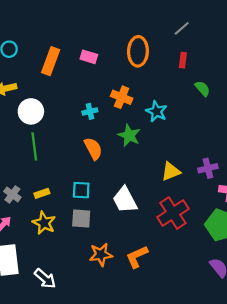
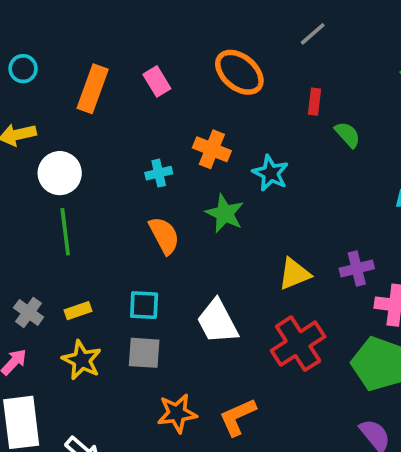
orange ellipse: (138, 51) -> (239, 72), turned -52
pink rectangle: (89, 57) -> (157, 81), turned 42
red rectangle: (183, 60) -> (315, 102), moved

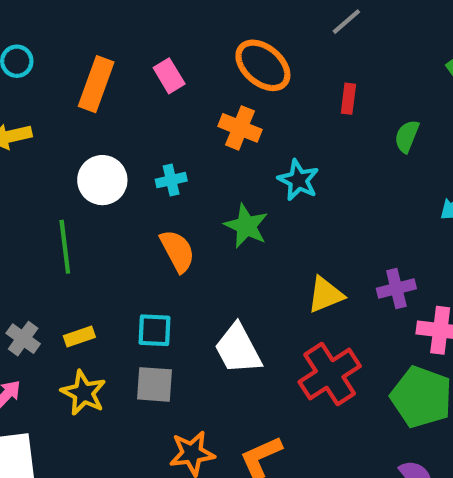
green semicircle: (348, 135) -> (407, 136), moved, turned -116
orange cross: (212, 149) -> (240, 128), moved
white circle: (60, 173) -> (102, 180), moved

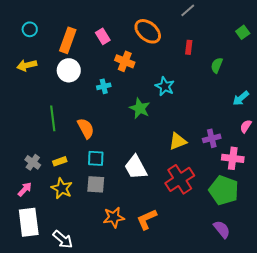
orange cross: (240, 128) -> (125, 61), moved
white circle: (102, 180) -> (69, 70), moved
orange semicircle: (177, 251) -> (86, 128), moved

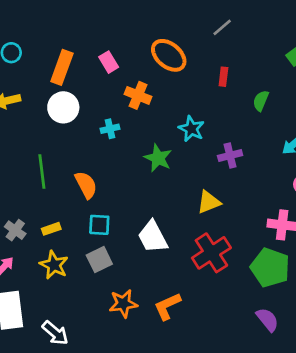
purple cross: (212, 138) -> (230, 155), moved
gray square: (96, 184) -> (99, 260), turned -30

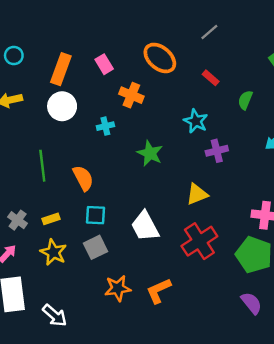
red rectangle: (223, 77) -> (211, 78), turned -56
cyan star: (191, 129) -> (196, 121), moved

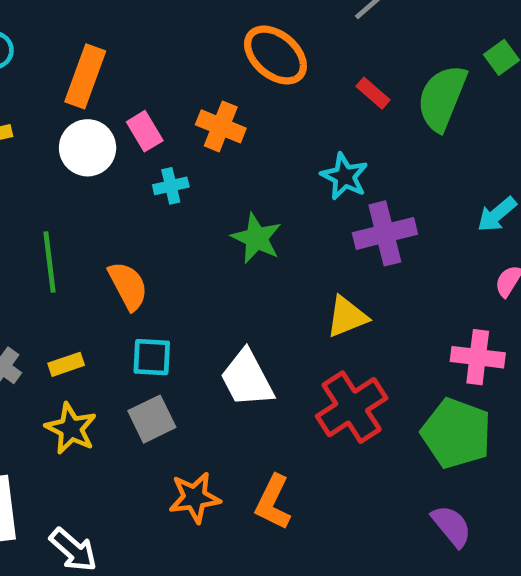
pink rectangle: (104, 64) -> (145, 131), moved
green semicircle: (245, 100) -> (442, 98), moved, size x1.8
purple cross: (217, 151) -> (385, 233), size x1.4
orange L-shape: (159, 291) -> (273, 502), turned -40

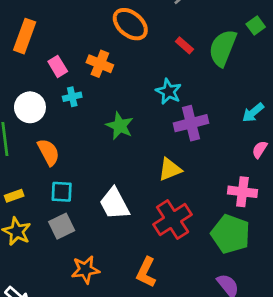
white circle: (88, 148) -> (30, 107), moved
orange L-shape: (273, 502) -> (146, 272), moved

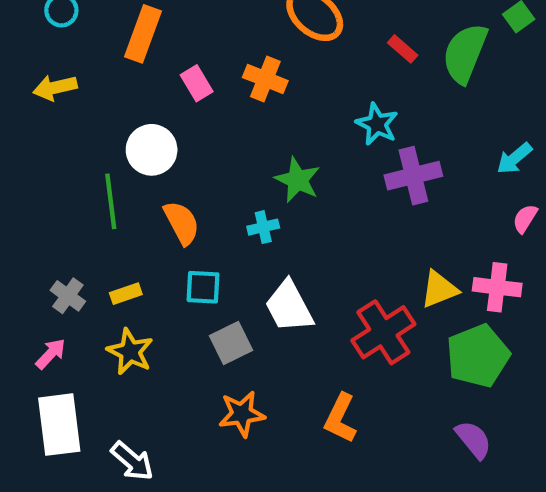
cyan cross: (72, 97) -> (263, 227), moved
yellow triangle: (170, 169) -> (439, 289), moved
gray square: (62, 226) -> (231, 343), moved
green pentagon: (231, 234) -> (478, 356), turned 30

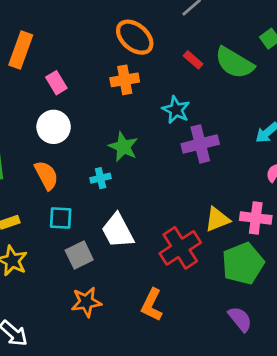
green semicircle: (465, 53) -> (234, 63), turned -81
orange cross: (265, 79) -> (125, 80), moved, turned -32
white circle: (152, 150) -> (54, 127), moved

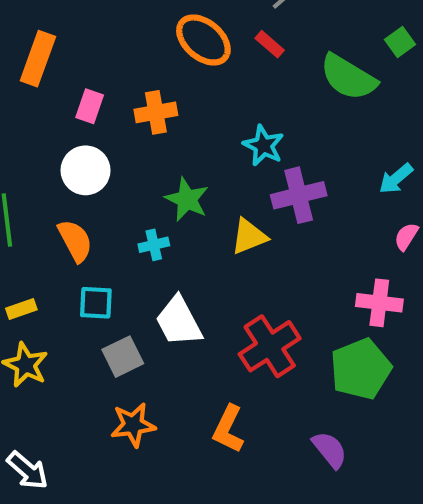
red rectangle: (193, 60) -> (270, 44), moved
orange cross: (125, 80) -> (156, 112), moved
pink rectangle: (56, 83) -> (90, 106), turned 50
yellow triangle: (217, 219) -> (249, 237), moved
purple semicircle: (240, 319) -> (330, 450), moved

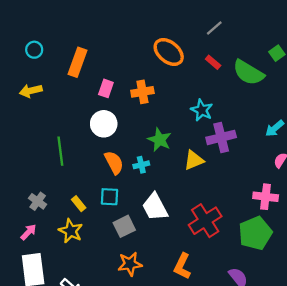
red rectangle: (270, 44) -> (213, 62), moved
orange semicircle: (75, 241) -> (114, 163), moved
yellow rectangle: (21, 309) -> (79, 204), moved, turned 70

